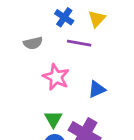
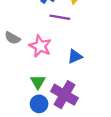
gray semicircle: (33, 43) -> (12, 38), moved, turned 42

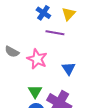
blue triangle: (75, 57) -> (69, 68), turned -40

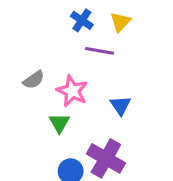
gray semicircle: (12, 52) -> (34, 80), turned -64
green triangle: (35, 92) -> (59, 123), moved

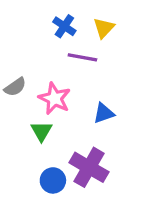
blue triangle: (120, 105) -> (104, 113), turned 45

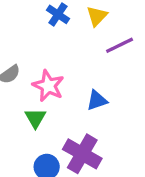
purple line: (82, 57) -> (120, 45), moved, turned -36

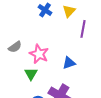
purple line: (120, 45) -> (83, 29), turned -54

